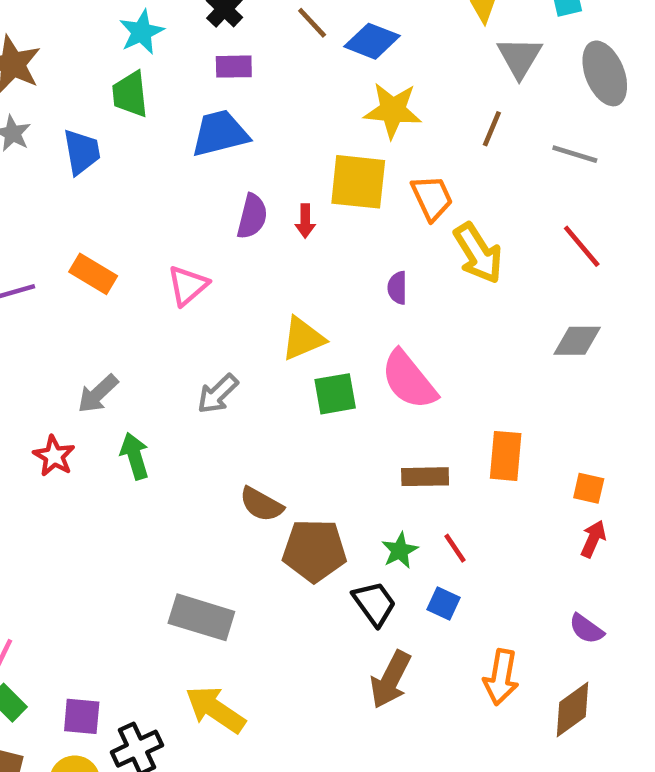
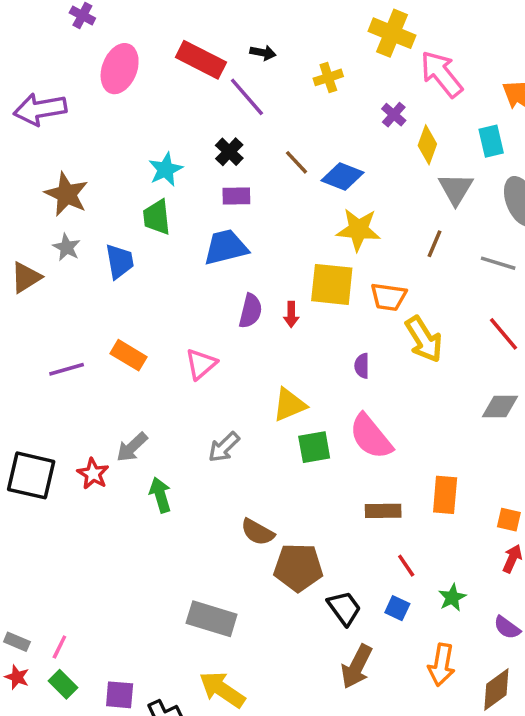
orange trapezoid: (432, 198) -> (388, 297), turned 123
red star: (54, 456) -> (93, 474), moved
green star: (400, 550) -> (452, 598), moved

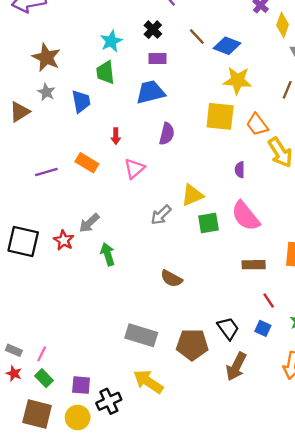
orange trapezoid: (388, 297) -> (257, 125), turned 45
red arrow: (291, 314) -> (116, 136), moved
gray arrow: (224, 447) -> (161, 215), moved
brown pentagon: (298, 567) -> (192, 345), moved

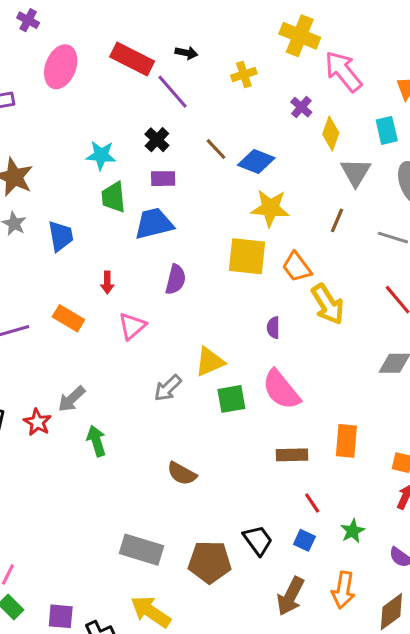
cyan star: (111, 41) -> (101, 155), turned 30
green trapezoid: (105, 72) -> (113, 197), moved
brown arrow: (236, 367) -> (290, 596), moved

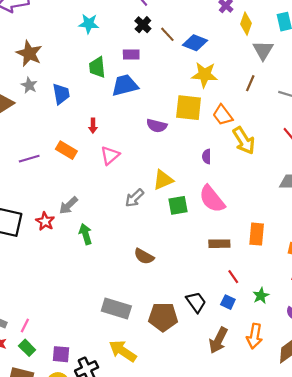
black cross: (157, 140) -> (143, 25), moved
cyan star: (101, 155) -> (89, 24), moved
purple semicircle: (176, 279) -> (157, 126), moved, turned 90

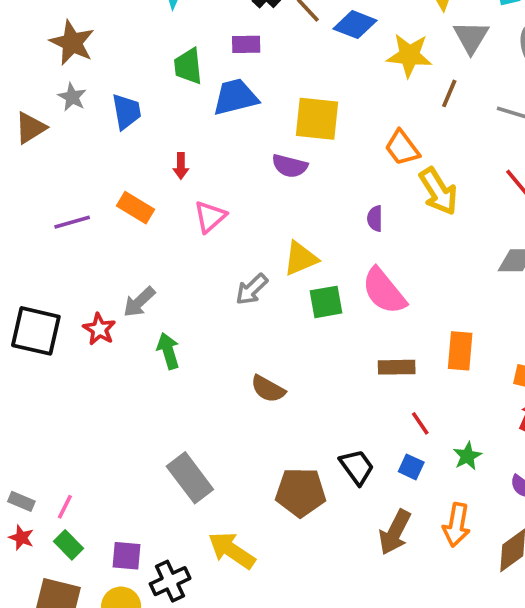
yellow star: (205, 75) -> (409, 55), moved
yellow square: (189, 108) -> (317, 119), moved
gray rectangle: (116, 308) -> (190, 478), moved, turned 36

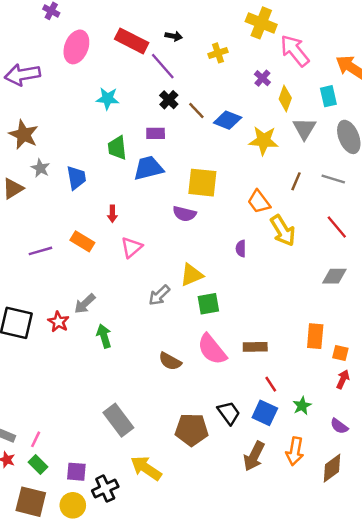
brown star: (72, 43) -> (24, 135), moved
brown line: (449, 93) -> (296, 181), moved
pink semicircle: (384, 291) -> (212, 349), moved
orange rectangle: (460, 351) -> (315, 336), moved
blue square: (411, 467) -> (265, 413), size x1.5

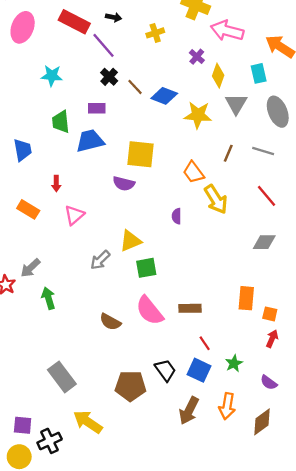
pink arrow: (295, 51) -> (227, 31), turned -36

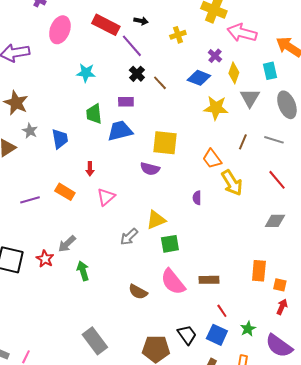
blue diamond: (164, 96) -> (199, 78), moved
purple semicircle: (269, 383) -> (279, 346), size x1.8

